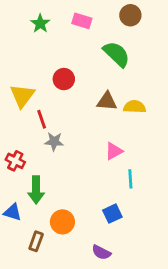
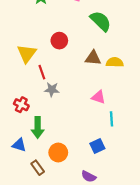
pink triangle: (114, 151) -> (98, 97), turned 48
brown rectangle: (36, 241) -> (38, 168), turned -56

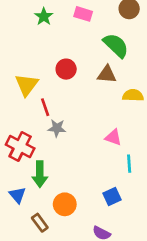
brown triangle: (93, 58) -> (107, 74), moved
red cross: (21, 105) -> (20, 147), size x1.5
blue triangle: (19, 145) -> (17, 195), turned 32

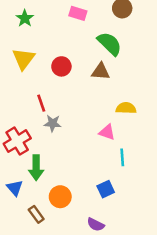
green star: (44, 17) -> (25, 18), moved
yellow triangle: (27, 85) -> (24, 59), moved
yellow semicircle: (133, 95) -> (126, 108), moved
red cross: (20, 147) -> (17, 141), turned 32

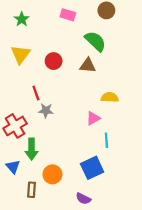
pink triangle: (107, 132) -> (93, 118), turned -48
blue square: (106, 189) -> (92, 168), size x1.5
brown rectangle: (36, 214) -> (32, 190), turned 40

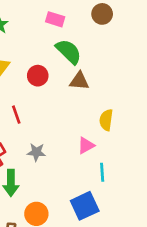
green semicircle: (95, 41) -> (69, 52), moved
yellow semicircle: (110, 97) -> (106, 120), turned -84
gray star: (46, 111) -> (36, 152), moved

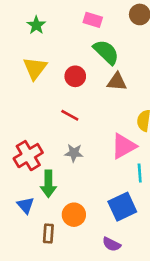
red line: (16, 115) -> (70, 115), moved, turned -42
pink triangle: (86, 145) -> (124, 146), size x1.5

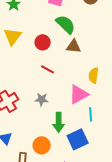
red line: (70, 115) -> (48, 69), moved
green arrow: (48, 184) -> (59, 122), moved

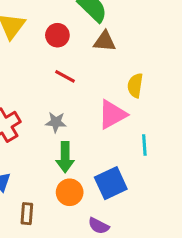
cyan line: (91, 114) -> (144, 145), moved
green arrow: (59, 122) -> (65, 157), moved
orange circle: (42, 145) -> (70, 192), moved

